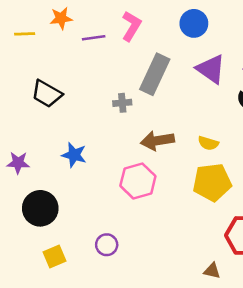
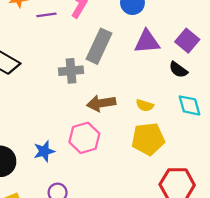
purple triangle: (211, 69) -> (147, 42), turned -40
gray cross: (122, 103) -> (71, 71), size x1.5
blue star: (74, 155) -> (44, 151), moved, turned -30

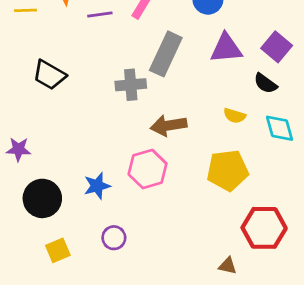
yellow semicircle: (145, 105) -> (235, 116), moved

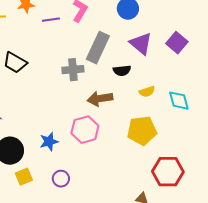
purple triangle: (226, 48) -> (141, 44), turned 45
black semicircle: (265, 83) -> (122, 71), moved, turned -42
yellow semicircle: (235, 116) -> (147, 92), turned -35
yellow square: (58, 250) -> (24, 177), moved

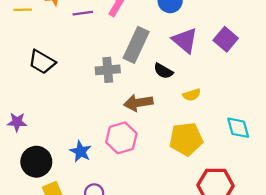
black semicircle: (122, 71) -> (163, 71), turned 36
cyan diamond: (179, 101) -> (238, 128), moved
blue star: (49, 142) -> (81, 151), turned -30

